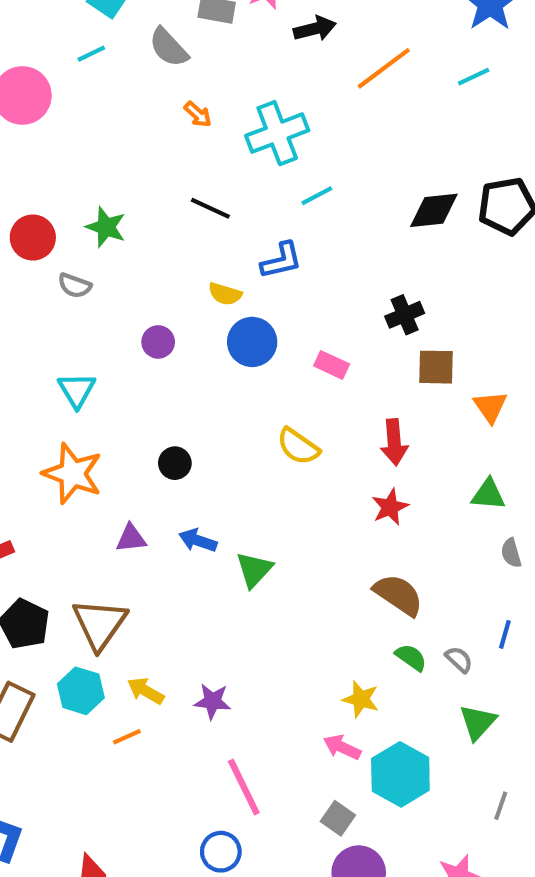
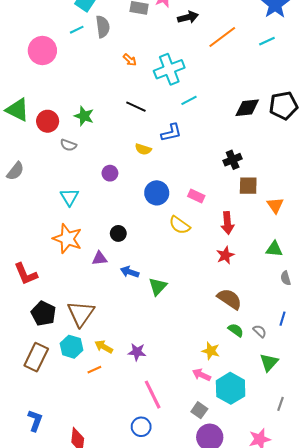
gray semicircle: (169, 47) -> (103, 27), moved, turned -145
blue circle: (252, 342) -> (157, 193), moved
pink rectangle: (332, 365) -> (196, 196), moved
purple triangle: (131, 538) -> (100, 258), moved

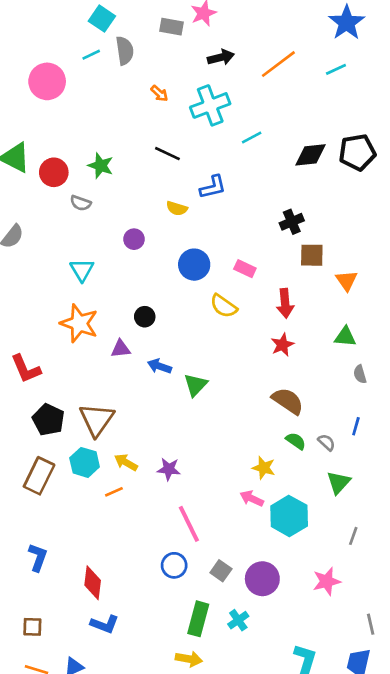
black arrow: (188, 17) -> (221, 57), moved
cyan line: (189, 100) -> (252, 138), moved
gray square: (199, 410) -> (221, 571), moved

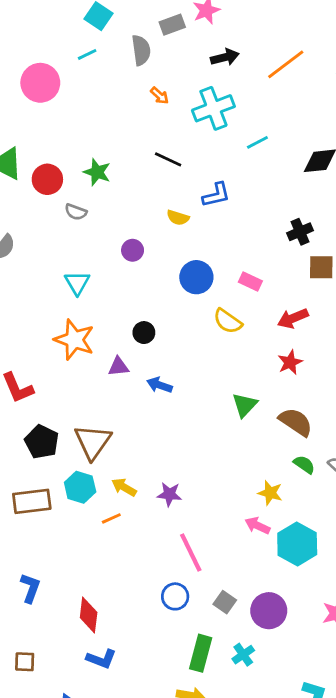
gray rectangle: (171, 27) -> (172, 25), turned -30
gray semicircle: (125, 51) -> (141, 50), moved
red arrow: (285, 303) -> (293, 318), turned 72
green triangle: (196, 385) -> (245, 405), moved
brown rectangle: (39, 476) -> (32, 501), turned 57

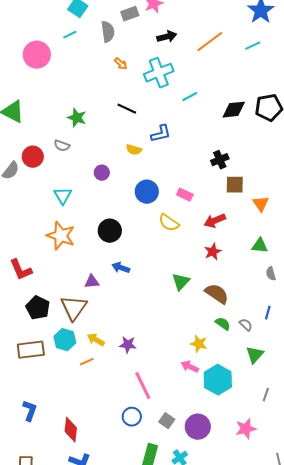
red circle: (47, 179) -> (33, 157), moved
black circle: (144, 333) -> (110, 231), size x1.5
purple triangle: (118, 367) -> (92, 282), moved

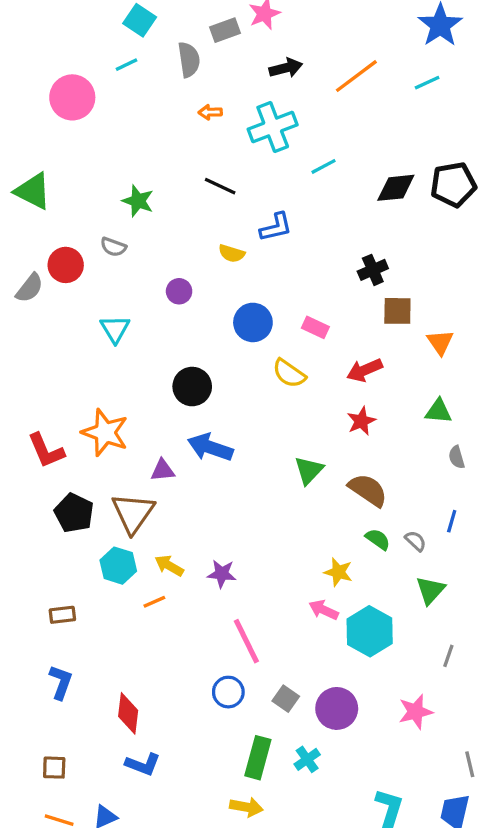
orange arrow: (121, 64) -> (210, 112), turned 136
orange star: (61, 236) -> (105, 433), moved
blue arrow: (121, 268) -> (210, 447), size x1.5
brown rectangle: (31, 350) -> (62, 615), moved, size x0.6

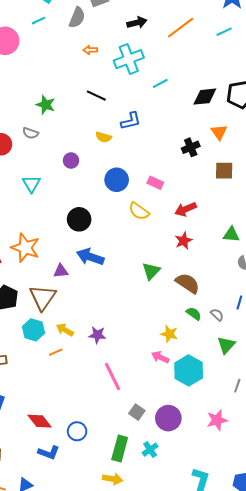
gray semicircle: (189, 60) -> (77, 17), turned 30
brown square: (397, 311) -> (224, 171), moved
orange triangle: (440, 342) -> (219, 132), moved
blue circle: (228, 692) -> (77, 431), moved
red diamond: (128, 713) -> (40, 421), turned -45

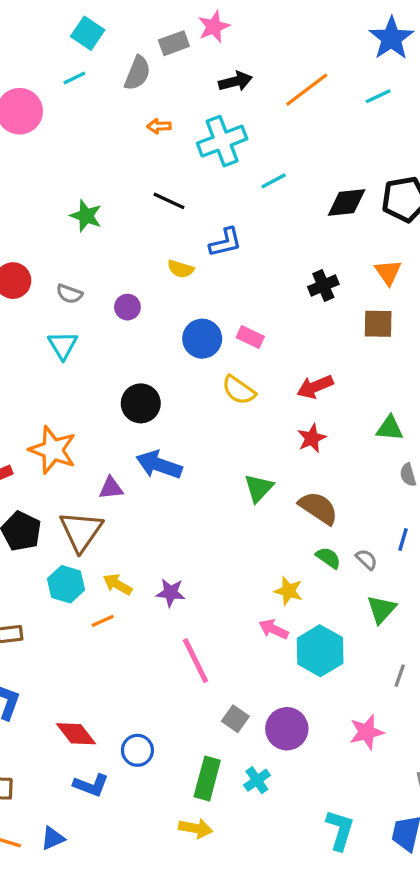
orange triangle: (219, 132) -> (388, 272), moved
gray semicircle: (30, 133) -> (69, 294), moved
pink rectangle: (155, 183) -> (250, 337), moved

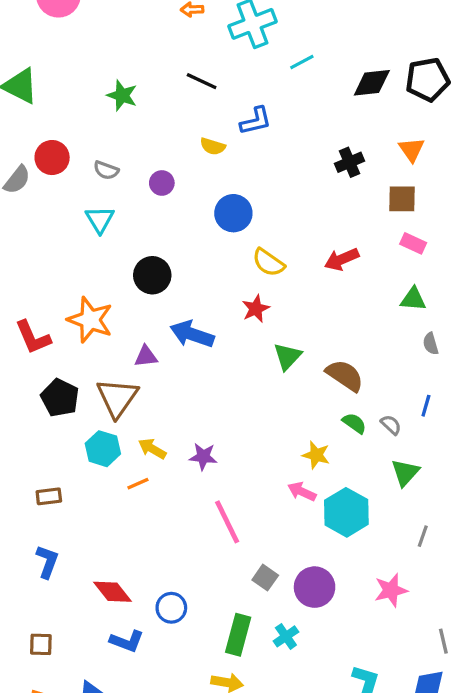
pink rectangle: (250, 337) -> (413, 243), moved
black circle: (141, 403) -> (152, 275), moved
red star: (312, 438) -> (256, 309), moved

